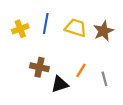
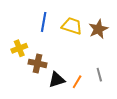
yellow cross: (20, 29) -> (19, 48), moved
orange line: (81, 70) -> (77, 82), moved

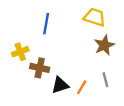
yellow trapezoid: (72, 26) -> (95, 17), moved
brown star: (98, 29) -> (104, 45), moved

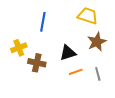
black triangle: (60, 85) -> (68, 53), moved
orange line: (82, 87) -> (76, 72), moved, turned 40

